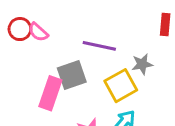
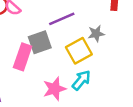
purple line: (99, 46) -> (62, 19), turned -35

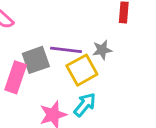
purple line: (62, 19) -> (66, 50), moved, turned 30

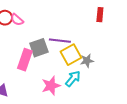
gray star: (102, 50) -> (87, 61), moved

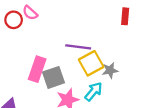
pink semicircle: (17, 20) -> (30, 13), moved
gray square: (39, 48) -> (54, 77), moved

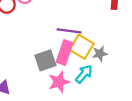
yellow square: (91, 63) -> (82, 47), turned -30
pink rectangle: (37, 69) -> (65, 52), moved

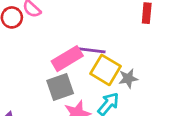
pink rectangle: (65, 52) -> (67, 59), moved, turned 40

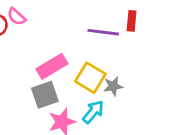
purple line: (90, 50) -> (103, 32), moved

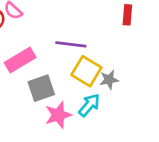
purple line: (103, 32) -> (71, 44), moved
pink rectangle: (52, 66) -> (20, 60), moved

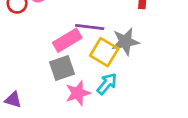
pink rectangle: (20, 60) -> (67, 40), moved
gray star: (109, 80) -> (125, 42), moved, size x1.5

